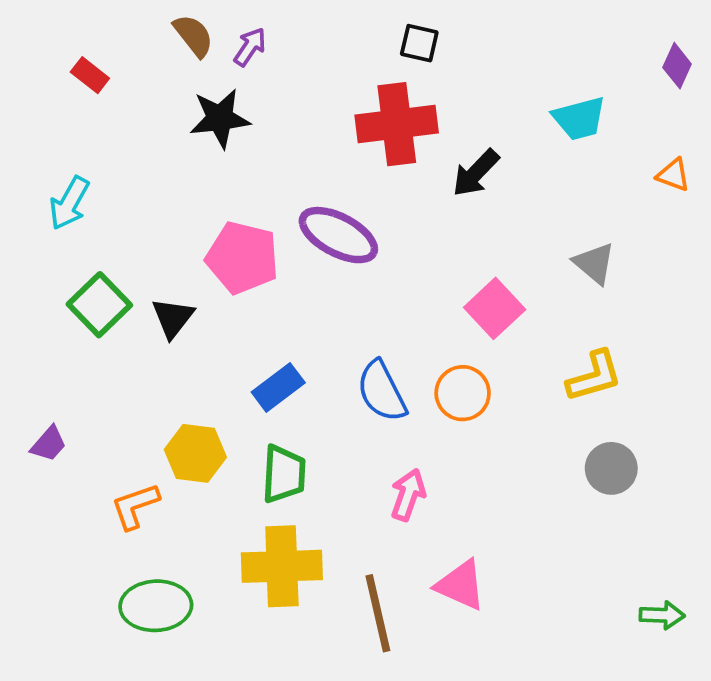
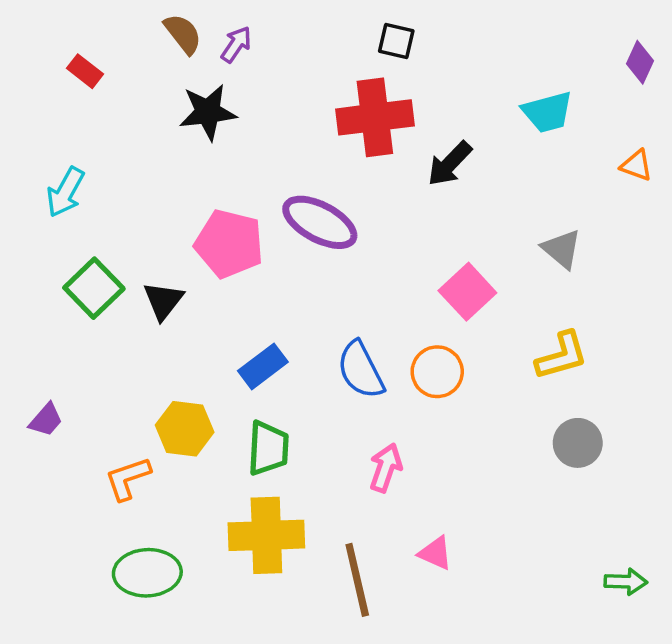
pink triangle: (461, 585) -> (435, 553), size x0.7

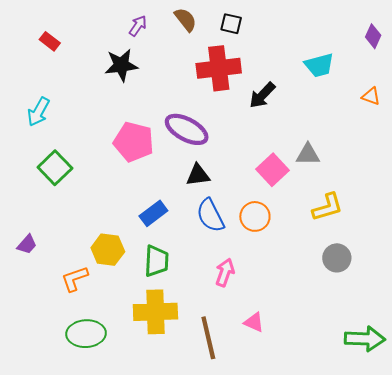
brown semicircle: (183, 34) -> (186, 20), moved
gray triangle: (562, 249) -> (308, 154), moved, turned -40
black triangle: (163, 301) -> (198, 175), moved, turned 45
green arrow: (626, 582) -> (365, 339), size x1.6

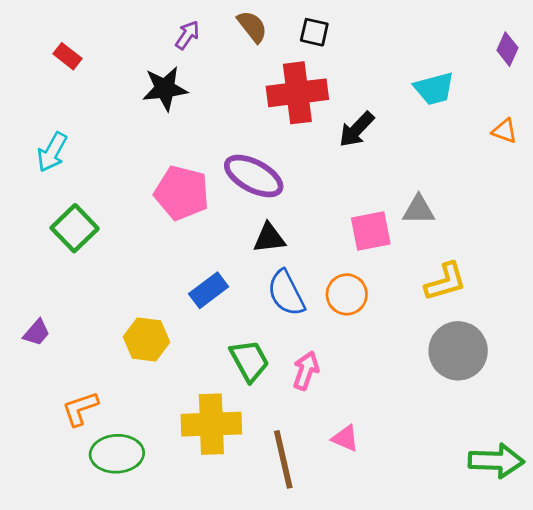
pink square: (273, 170) -> (371, 231), turned 32
gray circle: (337, 258) -> (458, 351), size x1.5
green trapezoid: (157, 261) -> (249, 361), moved, turned -32
orange L-shape: (75, 279) -> (80, 409), moved

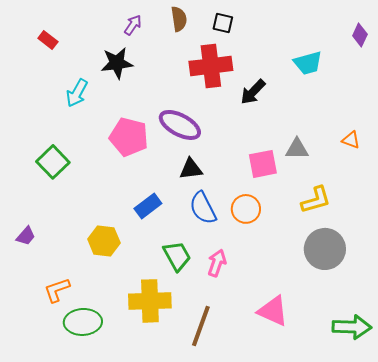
brown semicircle: (252, 27) -> (179, 19), turned 30
orange triangle: (505, 131) -> (351, 140), moved
cyan arrow: (52, 152) -> (77, 93), moved
pink triangle: (345, 438) -> (273, 311), moved, size x1.6
brown line: (283, 459) -> (201, 326), turned 33

